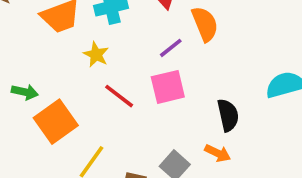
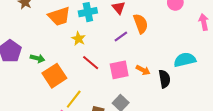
pink square: (168, 87) -> (119, 70), moved
black semicircle: (228, 115) -> (164, 79), moved
orange arrow: (218, 153) -> (143, 70), moved

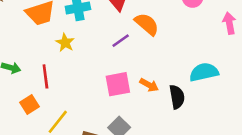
orange semicircle: (141, 24) -> (147, 24), turned -30
red line: (91, 63) -> (45, 76), moved, turned 42
orange square: (54, 76) -> (30, 105), moved, size x0.6

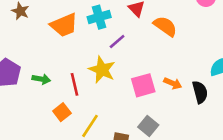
purple line: (121, 41) -> (117, 41), moved
yellow star: (65, 43) -> (102, 70), moved, size x1.5

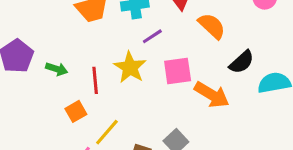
orange arrow: (173, 83) -> (212, 95), size x1.6
pink square: (143, 85) -> (178, 71), moved
black semicircle: (200, 92) -> (242, 62), moved, turned 55

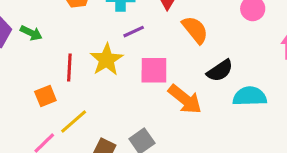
green arrow: (57, 69) -> (31, 33), moved

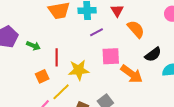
green arrow: (31, 33) -> (33, 46), moved
yellow star: (107, 60) -> (79, 70), moved, turned 30

